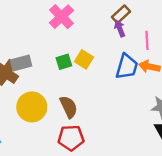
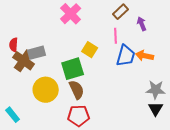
purple arrow: (120, 29) -> (142, 24), moved
pink line: (147, 40) -> (116, 36), moved
green square: (64, 62) -> (73, 69), moved, size x1.6

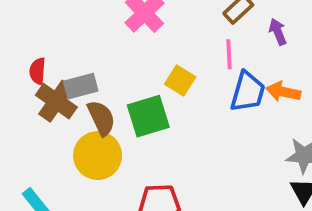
brown semicircle: (77, 90) -> (101, 118), moved

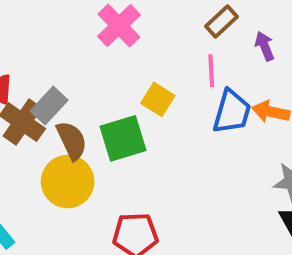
gray rectangle: (81, 86) -> (49, 106), turned -32

